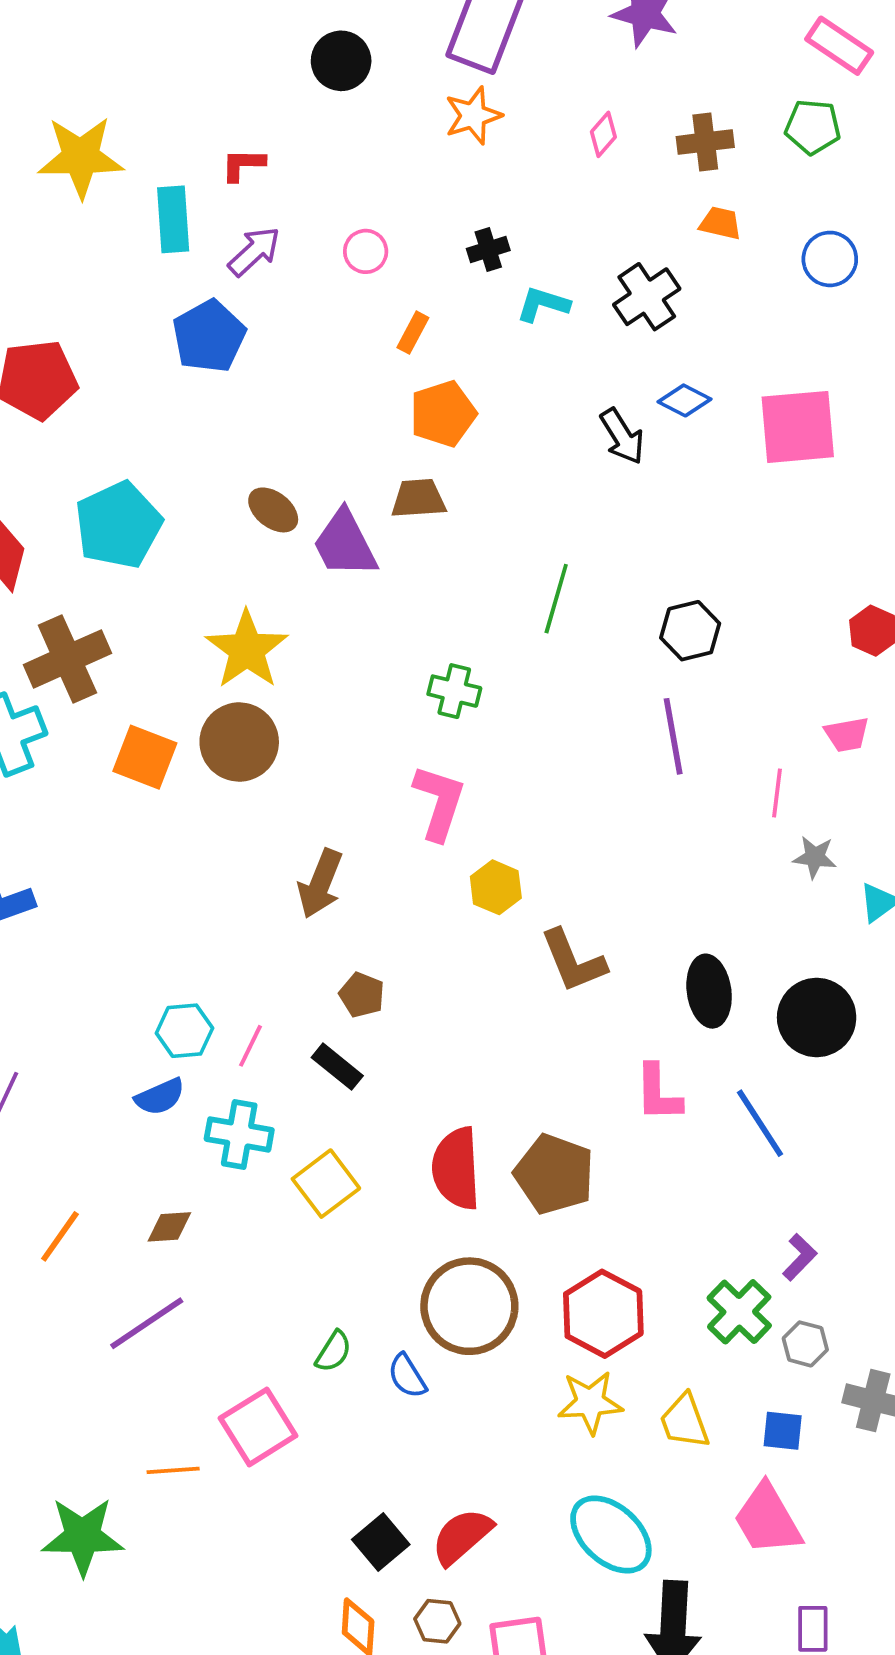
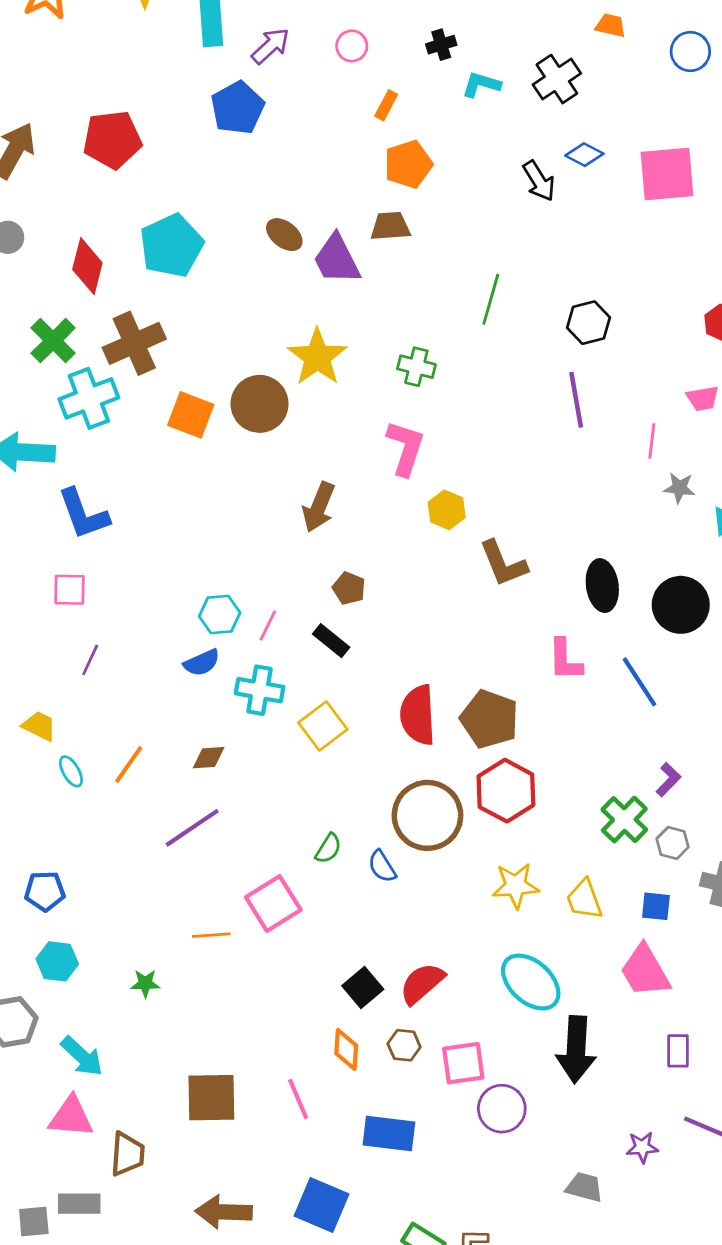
yellow star: (247, 650) -> (317, 357), moved
red hexagon: (603, 1314) -> (506, 791), moved
green star: (83, 1536) -> (145, 983), size x0.5

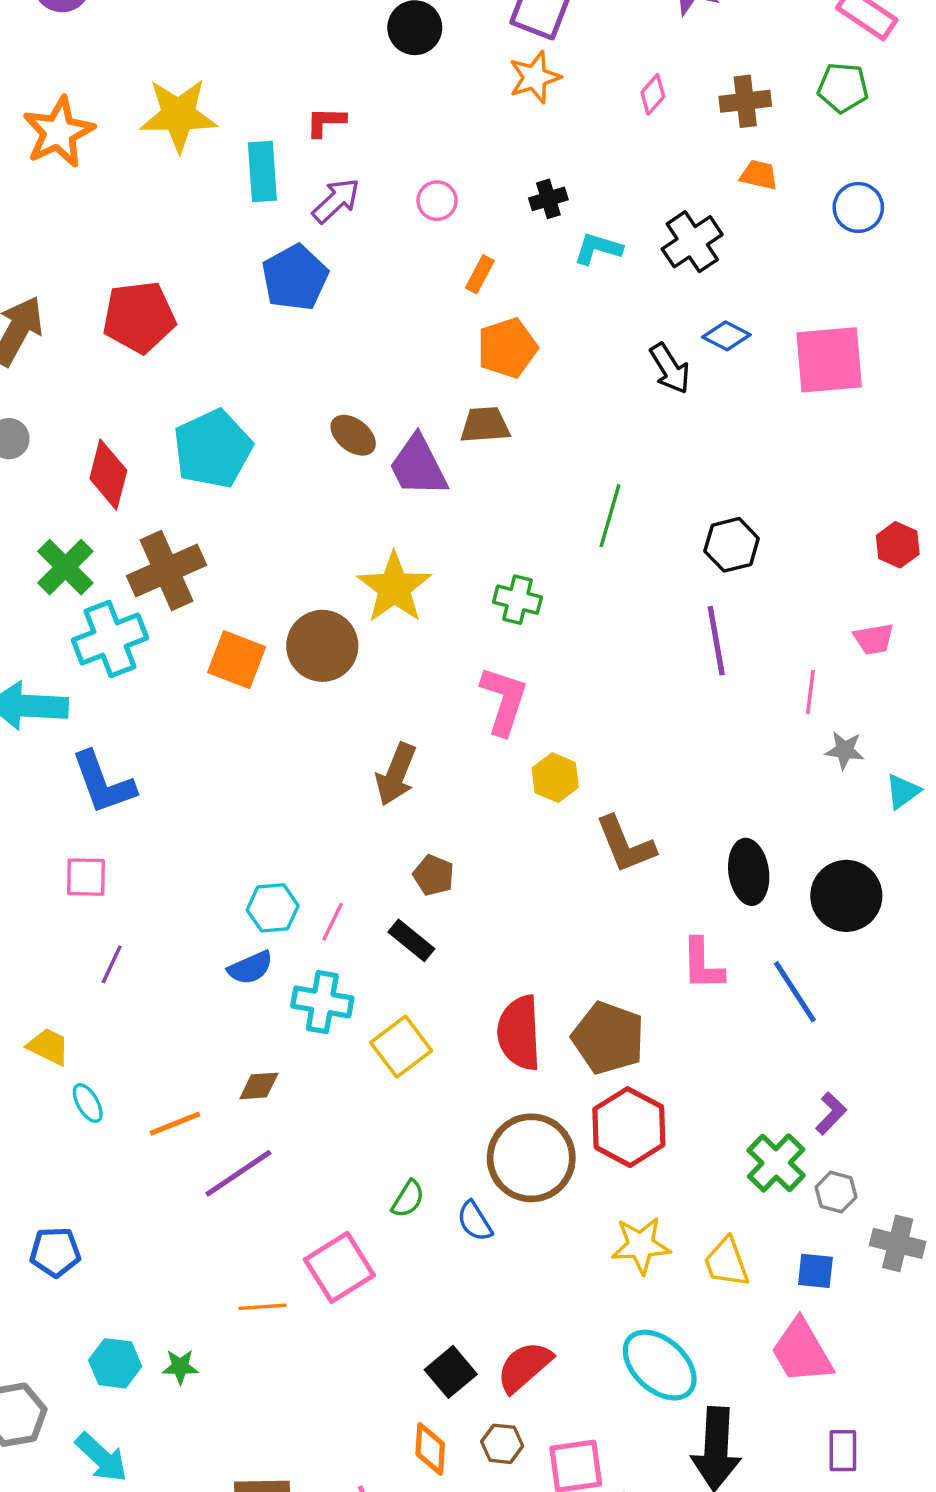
orange line: (129, 765) -> (175, 1124), moved, turned 33
cyan hexagon: (57, 961) -> (115, 1363), moved

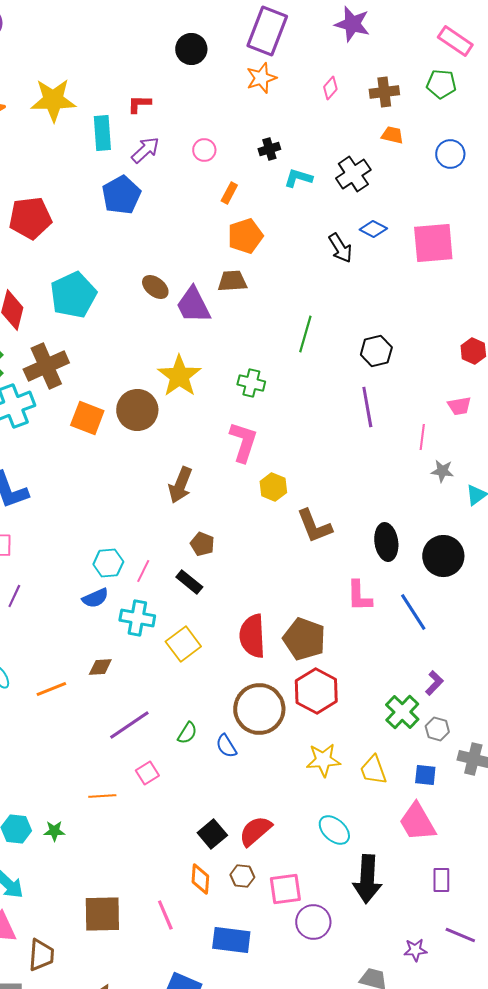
purple line: (238, 1173) -> (129, 725), moved
pink square: (339, 1267) -> (147, 773), size x0.6
cyan ellipse: (660, 1365) -> (334, 830), size x0.7

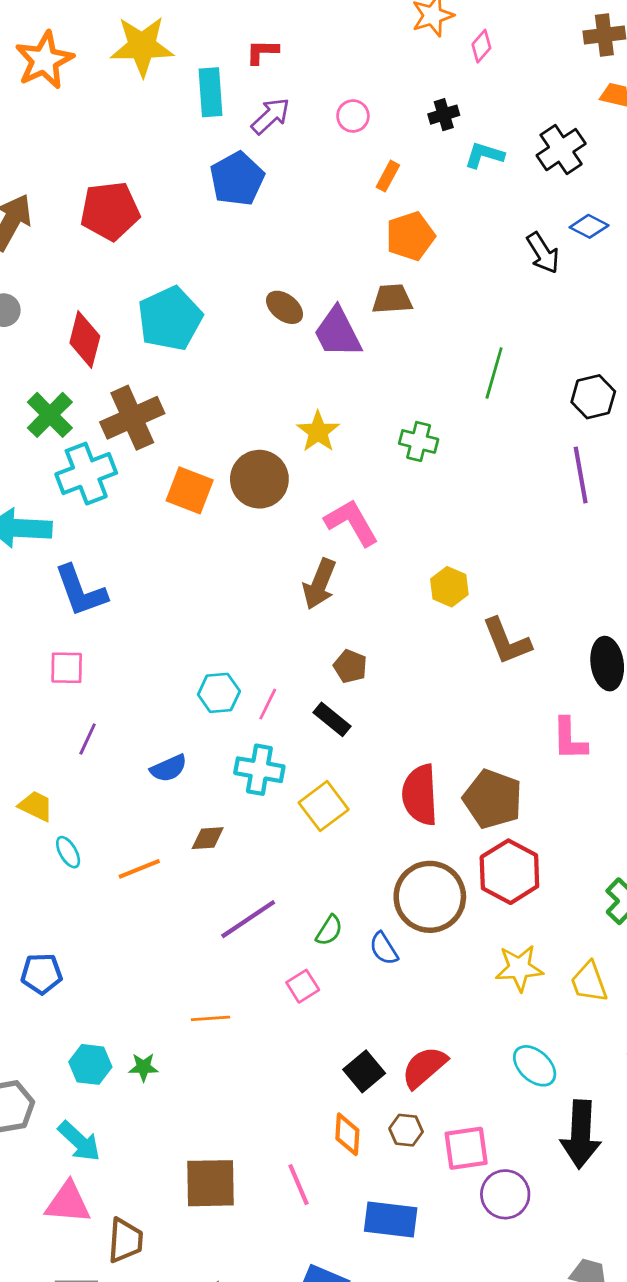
pink diamond: (330, 88) -> (481, 46), moved
yellow star: (179, 376) -> (318, 432), size x0.7
pink L-shape: (243, 442) -> (352, 522), moved, turned -48
blue semicircle: (95, 598) -> (169, 768), moved
pink square: (147, 773) -> (303, 986), moved

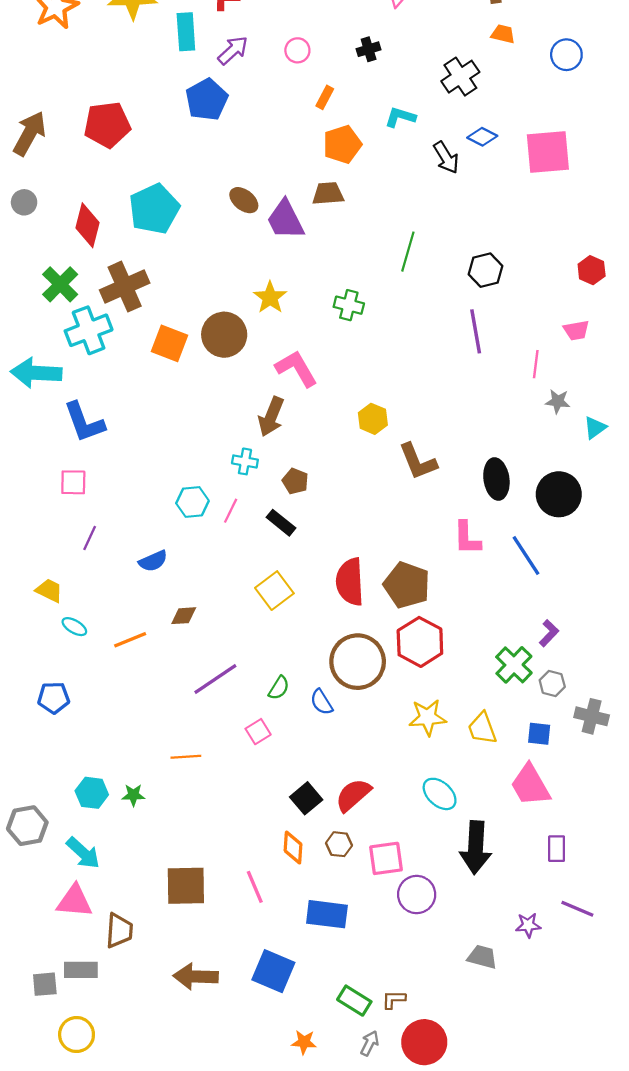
cyan L-shape: (484, 155) -> (400, 117), moved
cyan cross: (259, 770) -> (245, 461), moved, size x0.7
cyan ellipse: (68, 852) -> (74, 627), turned -30
blue pentagon: (41, 974) -> (54, 698), moved

